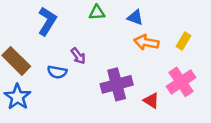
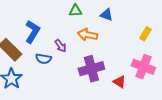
blue L-shape: (47, 21) -> (32, 32), moved
orange arrow: (146, 42) -> (87, 35), moved
pink cross: (181, 82) -> (143, 67), turned -35

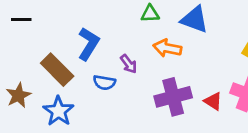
blue triangle: (106, 15) -> (195, 19), size x1.5
red triangle: (119, 82) -> (213, 101), moved

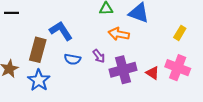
blue L-shape: (89, 44) -> (61, 31), turned -65
purple arrow: (129, 64) -> (99, 56), moved
brown rectangle: (57, 70) -> (38, 50), turned 60

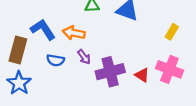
orange arrow: (119, 34) -> (74, 33), moved

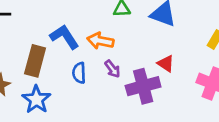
blue semicircle: (55, 60) -> (79, 73), turned 78
red triangle: (142, 75) -> (166, 64), moved

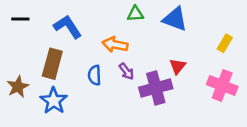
blue L-shape: (64, 37) -> (68, 27), moved
red triangle: (166, 64) -> (177, 66), turned 36

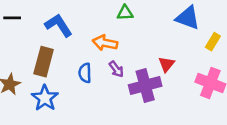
blue triangle: (175, 19) -> (188, 18), moved

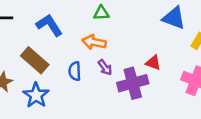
green triangle: (125, 13) -> (101, 13), moved
brown rectangle: (44, 62) -> (35, 60), turned -64
red triangle: (166, 64) -> (153, 63), turned -49

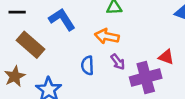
brown rectangle: (35, 60) -> (31, 45), moved

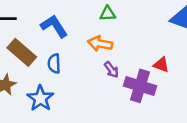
blue semicircle: (87, 65) -> (54, 64), moved
purple cross: (146, 78) -> (140, 86), turned 32

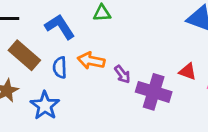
green triangle: (108, 14) -> (102, 13), moved
orange arrow: (100, 44) -> (91, 61), moved
red triangle: (161, 65) -> (188, 72), moved

